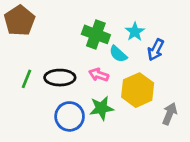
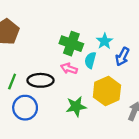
cyan semicircle: (118, 54) -> (90, 60), turned 63
pink arrow: (99, 75) -> (69, 68), moved
blue circle: (70, 116) -> (25, 108), moved

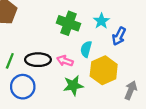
cyan semicircle: (90, 60) -> (86, 49), moved
pink arrow: (69, 68) -> (65, 61), moved

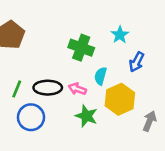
cyan star: (101, 21) -> (120, 35), moved
green star: (73, 85) -> (86, 116), turned 30

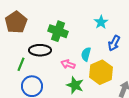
green cross: (81, 48) -> (58, 31), moved
black ellipse: (48, 88) -> (40, 50), moved

